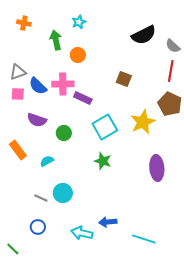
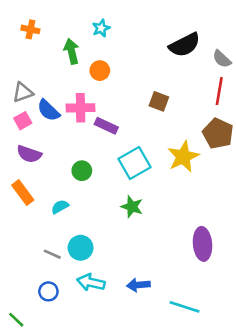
pink square: (18, 94) -> (23, 121), turned -32
purple semicircle: (37, 120) -> (29, 154), moved
purple ellipse: (157, 168) -> (203, 244), moved
cyan arrow: (82, 233) -> (91, 282), moved

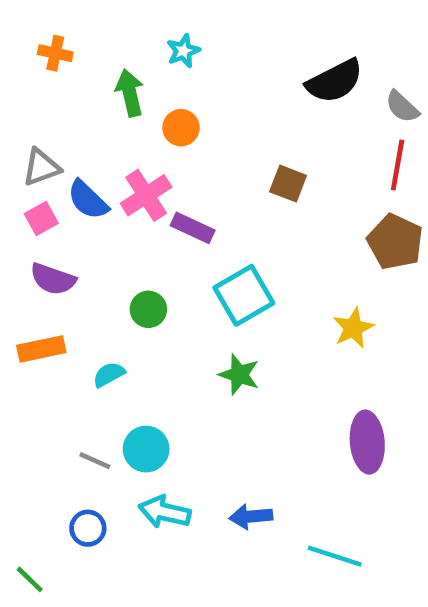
pink cross: (81, 108) -> (146, 195), turned -32
yellow star: (183, 157) -> (353, 328), moved, size x0.7
orange rectangle: (23, 193) -> (41, 349), turned -65

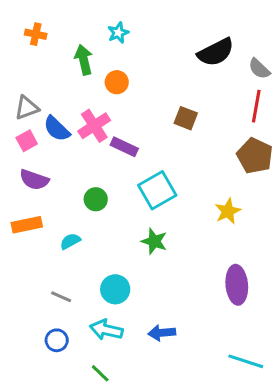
cyan circle: (146, 449) -> (115, 289), moved
cyan line: (335, 556) -> (246, 361), moved
green line: (30, 579) -> (100, 373), moved

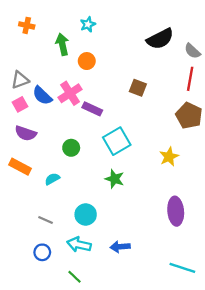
orange rectangle: (27, 225) -> (20, 167), turned 40

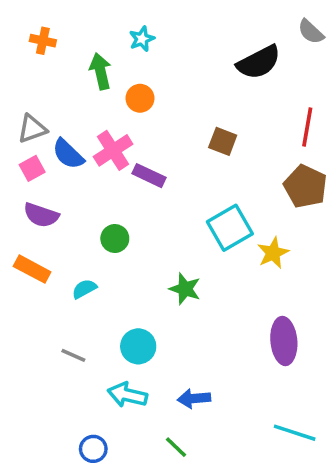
gray semicircle: (192, 51) -> (311, 32), moved
cyan square: (117, 141) -> (230, 228), moved
blue circle: (42, 252) -> (93, 449), moved
green line: (74, 277) -> (176, 447), moved

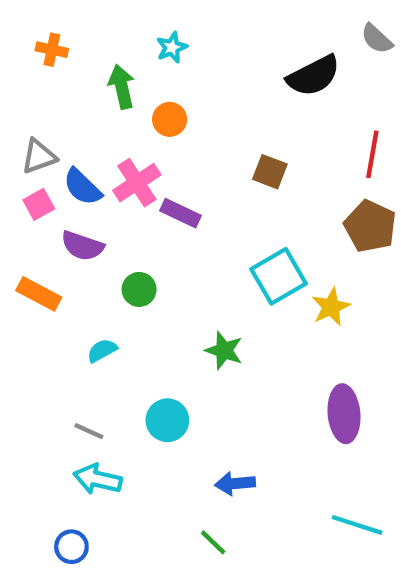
purple semicircle: (41, 215) -> (82, 246), moved
orange rectangle: (32, 269) -> (39, 294), moved
cyan arrow: (127, 395) -> (98, 479), moved
blue circle: (93, 449) -> (71, 547), moved

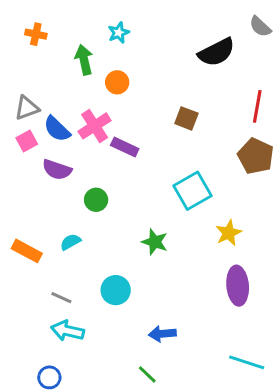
orange rectangle: (39, 294) -> (27, 251), moved
yellow star: (331, 307) -> (229, 233), moved

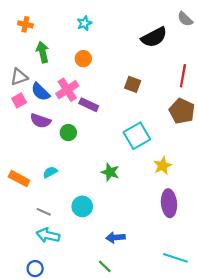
green arrow: (84, 60) -> (43, 52), moved
green circle: (96, 200) -> (68, 133), moved

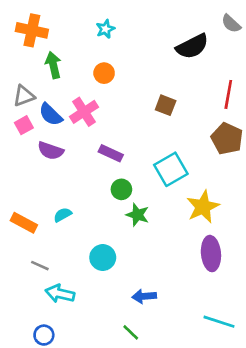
orange cross: (25, 24) -> (32, 30), size x1.6
purple rectangle: (89, 105) -> (111, 153), moved
green circle: (68, 133) -> (121, 189), moved
yellow star: (163, 166) -> (203, 207), size x1.4
gray line: (44, 212) -> (40, 266), moved

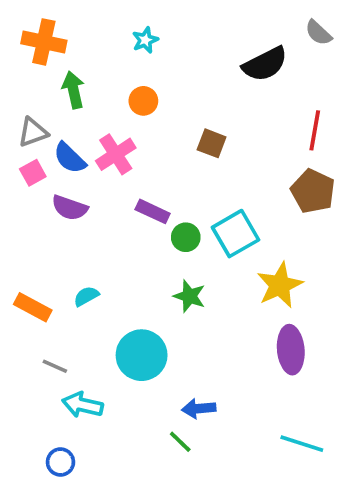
brown square: (166, 105) -> (212, 143), moved
green circle: (121, 189) -> (186, 237), moved
cyan circle: (103, 258) -> (142, 355), size x1.4
green line: (131, 332) -> (180, 442), moved

